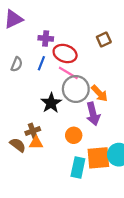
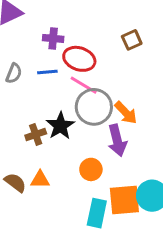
blue line: (41, 63) -> (47, 72), turned 64
brown cross: (33, 131) -> (36, 135), moved

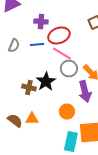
red ellipse: (79, 59) -> (59, 36), turned -40
gray circle: (94, 107) -> (69, 68), size x0.7
brown cross: (36, 135) -> (29, 88), turned 32

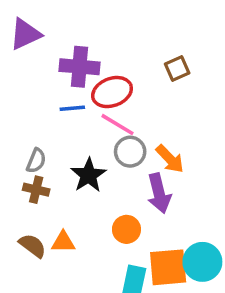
purple cross: (41, 22) -> (80, 67), size x1.5
gray semicircle: (14, 46) -> (36, 161), moved
brown cross: (29, 88) -> (36, 190), moved

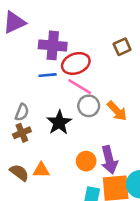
brown cross: (36, 190) -> (22, 133), turned -36
purple arrow: (159, 193) -> (109, 160), moved

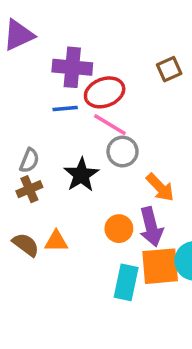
orange arrow: (117, 111) -> (160, 187), moved

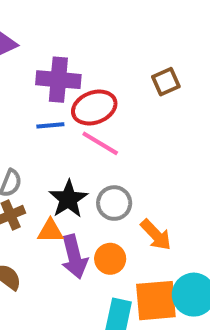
gray circle: (122, 152) -> (114, 203), moved
orange arrow: (160, 187) -> (156, 235), moved
purple arrow: (151, 227) -> (74, 257), moved
orange triangle: (56, 241) -> (50, 231), moved

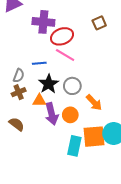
blue line: (50, 125) -> (39, 63), moved

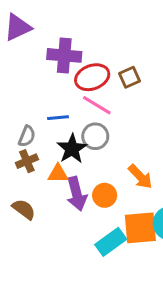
brown square: (99, 23) -> (129, 77), moved
gray circle: (72, 86) -> (95, 136), moved
cyan rectangle: (74, 146) -> (111, 242), turned 42

